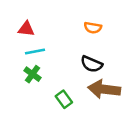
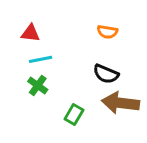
green rectangle: (64, 99) -> (74, 115), turned 66

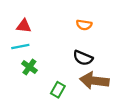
cyan line: (41, 59) -> (20, 46), moved

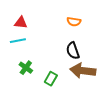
black semicircle: (83, 58) -> (73, 51), turned 48
green cross: (29, 67) -> (26, 68), moved

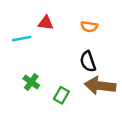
red triangle: (21, 23) -> (46, 23), moved
cyan line: (18, 41) -> (22, 39), moved

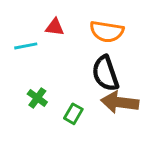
orange semicircle: (89, 26) -> (107, 31), size x1.6
black semicircle: (88, 61) -> (105, 73), size x1.4

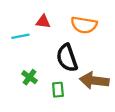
black semicircle: (105, 73) -> (67, 58), moved
green rectangle: (73, 114) -> (58, 90), turned -35

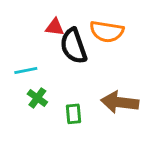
cyan line: (20, 36) -> (26, 70), moved
black semicircle: (67, 58) -> (73, 46), moved

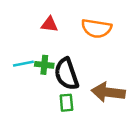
black semicircle: (73, 46) -> (66, 74), moved
green cross: (37, 98) -> (44, 65), moved, turned -30

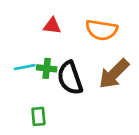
brown arrow: (108, 92) -> (114, 74), moved, turned -52
green rectangle: (66, 103) -> (38, 116), moved

